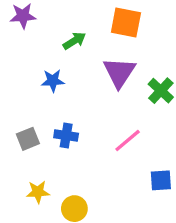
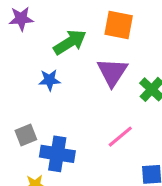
green arrow: (74, 41) -> (70, 42), size x1.5
blue cross: (66, 135) -> (57, 154), moved, size x1.5

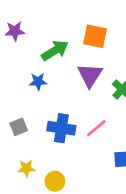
blue cross: (57, 154) -> (61, 128), moved

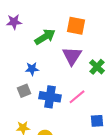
blue star: (38, 82) -> (32, 69), moved
gray square: (19, 127) -> (24, 91), moved

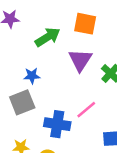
gray square: (24, 91) -> (22, 102), size x1.5
blue cross: (50, 97) -> (57, 124), moved

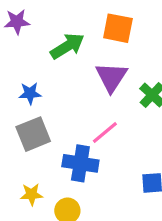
blue star: (32, 76) -> (30, 93), moved
pink line: (86, 110) -> (105, 132), moved

